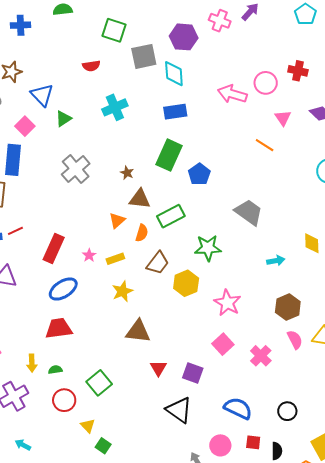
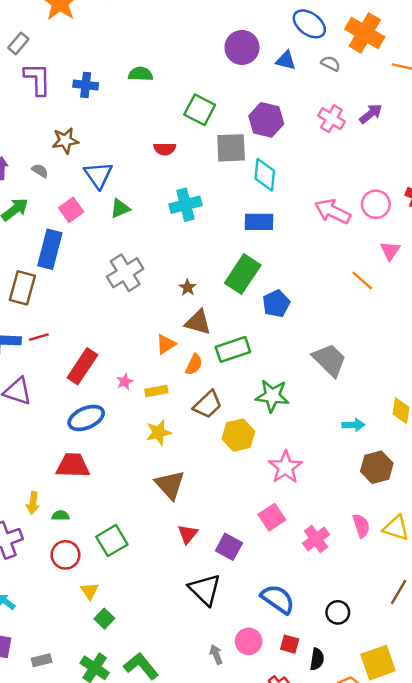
purple hexagon: (184, 37) -> (266, 120), moved
brown hexagon: (288, 307) -> (377, 467), moved
brown triangle: (138, 331) -> (170, 485), turned 32

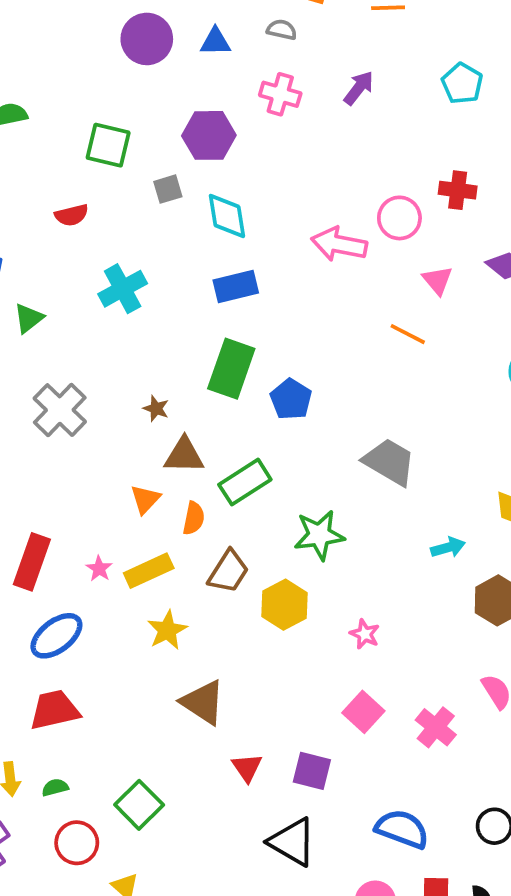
pink cross: (332, 119) -> (280, 94), moved
gray square: (231, 148) -> (168, 189), size x0.6
yellow rectangle: (156, 391) -> (149, 571), size x1.4
pink star: (285, 467) -> (365, 634), size x0.6

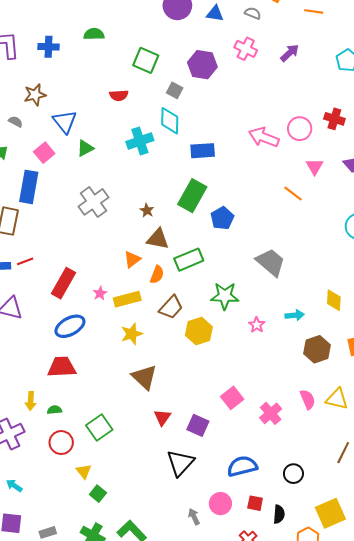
gray square: (168, 189) -> (175, 90), turned 35
cyan diamond: (227, 216) -> (170, 121), moved
pink star: (365, 634) -> (257, 325), moved
blue semicircle: (402, 829) -> (242, 466), turned -44
black triangle: (292, 842) -> (180, 463), turned 32

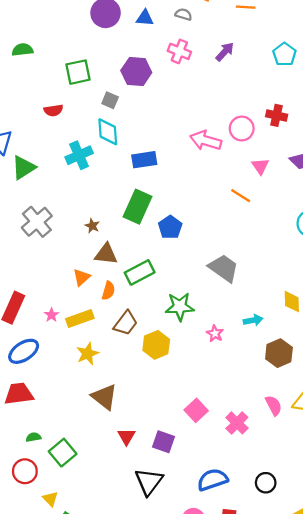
green square: (146, 60) -> (78, 72), turned -30
green triangle: (85, 148) -> (24, 167), size x1.4
green semicircle: (55, 410) -> (33, 437), moved

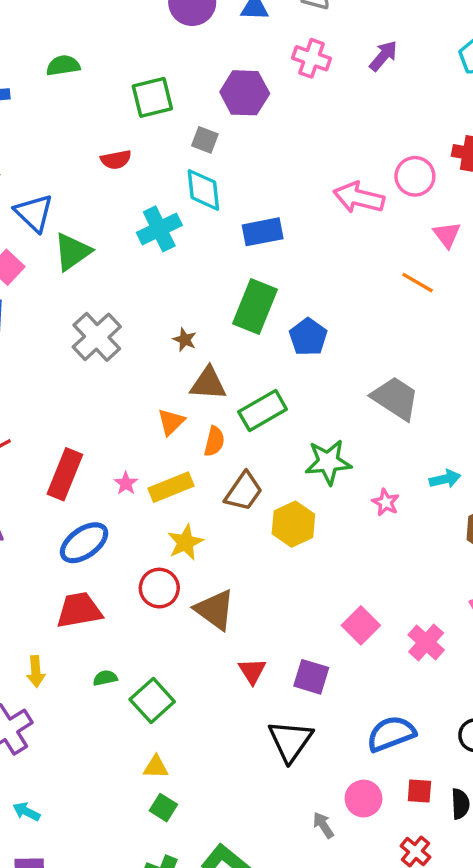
red circle: (25, 471) -> (159, 588), moved
yellow triangle: (50, 499) -> (156, 767), moved, turned -42

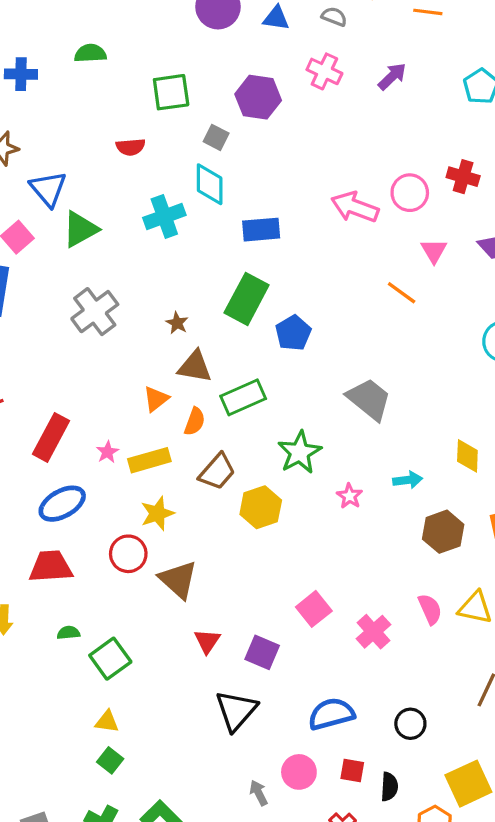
green star: (328, 462) -> (300, 452), turned -30

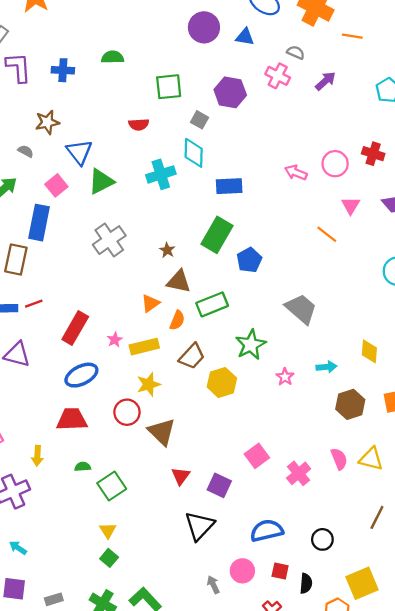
gray semicircle: (334, 17) -> (296, 52), moved
pink arrow: (355, 207) -> (296, 173), size x0.7
yellow triangle: (107, 722) -> (108, 530), turned 48

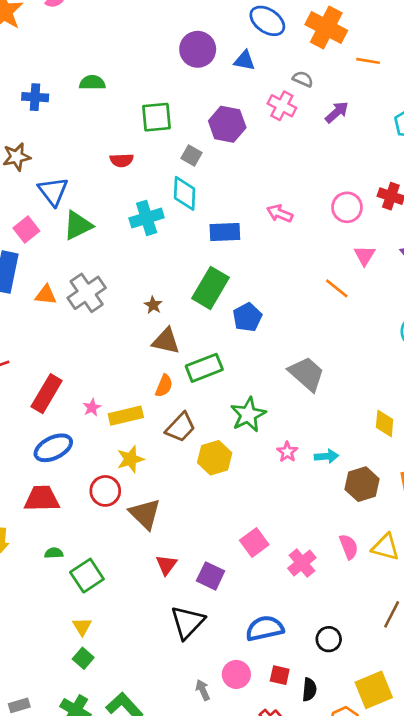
pink arrow: (296, 173) -> (280, 213), moved
orange triangle: (150, 303) -> (46, 295), moved, turned 42
cyan arrow: (326, 367) -> (326, 456), moved

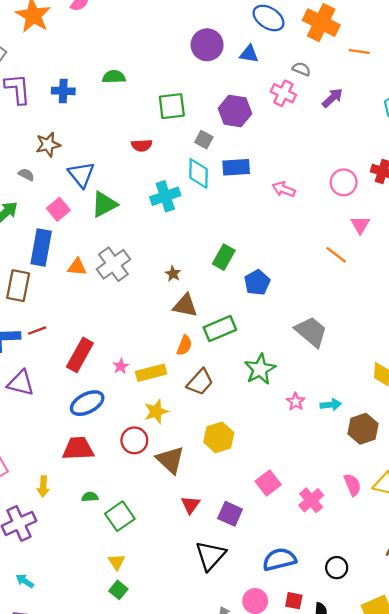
blue rectangle: (225, 232) -> (236, 167), moved
green rectangle: (210, 288) -> (224, 257), size x0.7
yellow hexagon: (215, 458) -> (219, 437), moved

